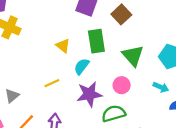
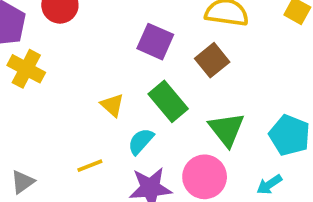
green rectangle: (96, 41) -> (168, 101), turned -35
pink circle: (122, 85) -> (205, 177), size x1.5
cyan arrow: (161, 87) -> (269, 185), turned 120

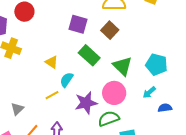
yellow triangle: (112, 105) -> (52, 62), moved
cyan semicircle: (141, 141) -> (67, 80), moved

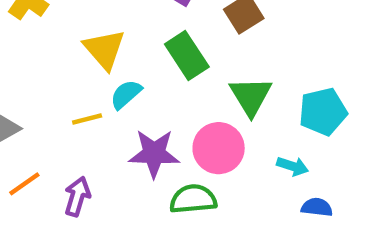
yellow triangle: (52, 62) -> (104, 49), size x1.5
cyan pentagon: (156, 65) -> (323, 112), turned 30
cyan arrow: (149, 92) -> (293, 166), turned -136

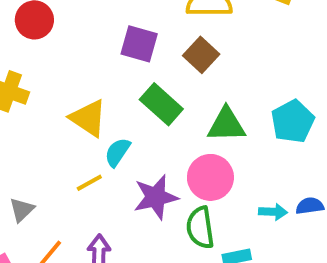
green triangle: (251, 96) -> (226, 125), turned -45
cyan arrow: (293, 166) -> (273, 212), moved
green semicircle: (193, 199) -> (200, 228), turned -78

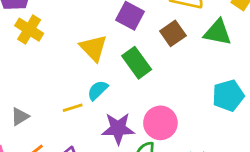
yellow triangle: (88, 118) -> (93, 48), moved
green triangle: (226, 125) -> (218, 32), moved

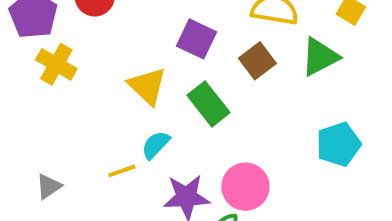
green triangle: (218, 32) -> (320, 57), turned -36

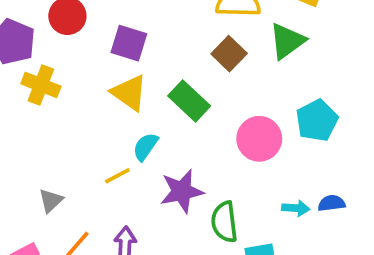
purple square: (196, 39) -> (129, 43), moved
pink circle: (245, 187) -> (259, 139), moved

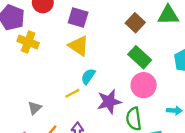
green triangle: (287, 41) -> (168, 15), turned 35
green rectangle: (189, 101) -> (140, 57), moved
pink circle: (259, 139) -> (144, 85), moved

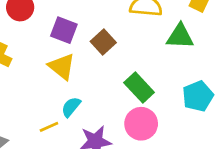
brown square: (135, 23) -> (103, 42), moved

